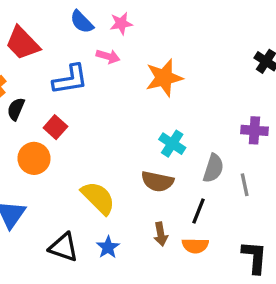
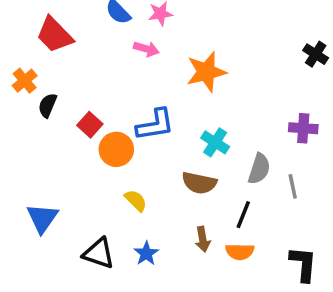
blue L-shape: (70, 79) -> (155, 125), moved
orange circle: (34, 158) -> (116, 149), moved
yellow semicircle: (98, 198) -> (136, 201), size x0.6

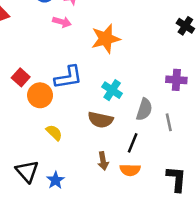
black triangle: (99, 253) -> (27, 171), turned 30
blue star: (146, 253) -> (55, 180), moved

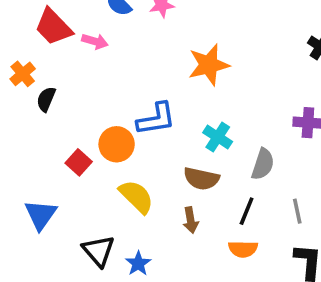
pink arrow: (62, 22) -> (95, 41), moved
red square: (21, 77) -> (79, 162), moved
gray line: (169, 122) -> (297, 211), moved
yellow semicircle: (54, 133) -> (136, 197), size x1.5
brown arrow: (103, 161) -> (191, 220), moved

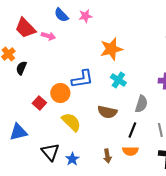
cyan cross: (218, 137) -> (118, 80), moved
blue triangle: (41, 215) -> (18, 132), turned 42
brown arrow: (191, 220) -> (107, 156), moved

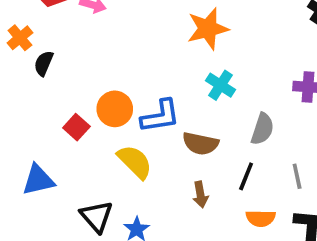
blue L-shape: (82, 79) -> (160, 116), moved
orange semicircle: (130, 151) -> (261, 218), moved
brown arrow: (107, 156) -> (200, 195), moved

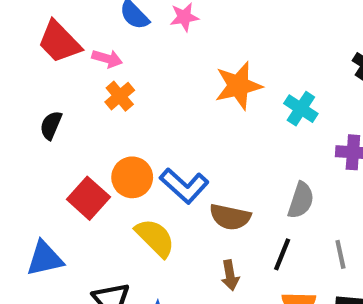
orange cross: (20, 38) -> (120, 96), moved
cyan cross: (221, 85) -> (301, 109), moved
blue L-shape: (160, 116) -> (184, 186), turned 51
red square: (76, 127) -> (88, 198), size x1.4

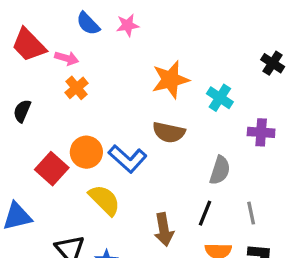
brown semicircle: (230, 217) -> (169, 132), moved
brown arrow: (230, 275) -> (164, 230), size x1.4

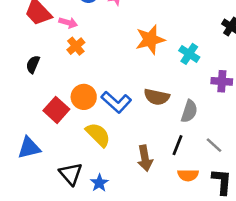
brown semicircle: (169, 132) -> (157, 97), moved
gray line: (251, 213) -> (214, 145), turned -36

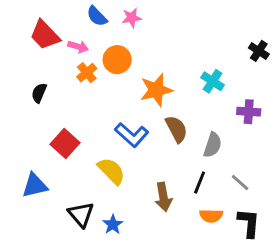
orange star: (150, 40) -> (156, 90), moved
orange circle: (84, 97) -> (117, 60), moved
brown semicircle: (157, 97) -> (176, 129), turned -130

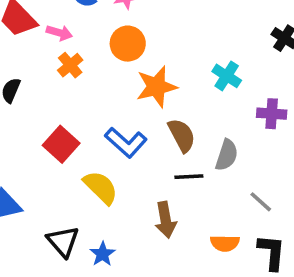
orange circle: (117, 60) -> (128, 44), moved
red square: (65, 143) -> (61, 144), moved
black line: (200, 183) -> (189, 177), moved, turned 65

